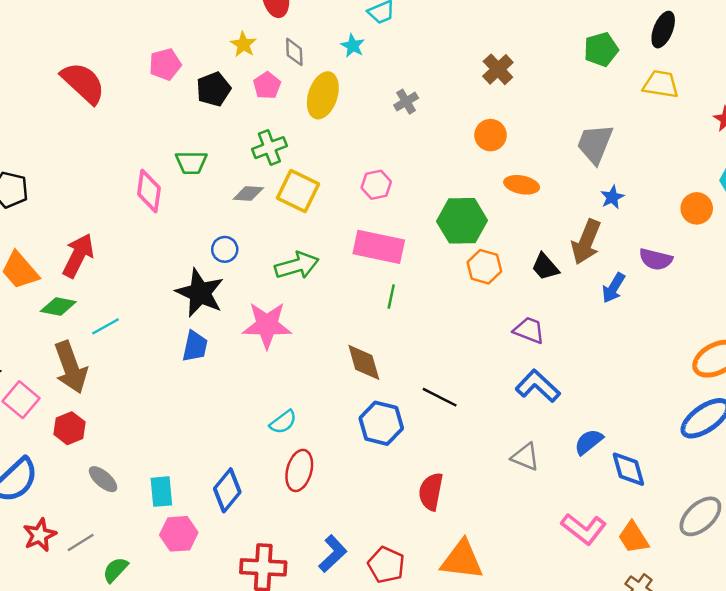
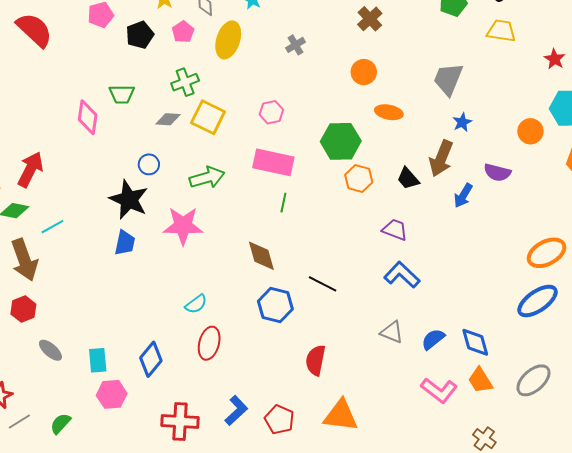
blue semicircle: (589, 442) -> (433, 339), moved
orange trapezoid: (633, 538) -> (480, 380), moved
gray line: (81, 542) -> (19, 422), moved

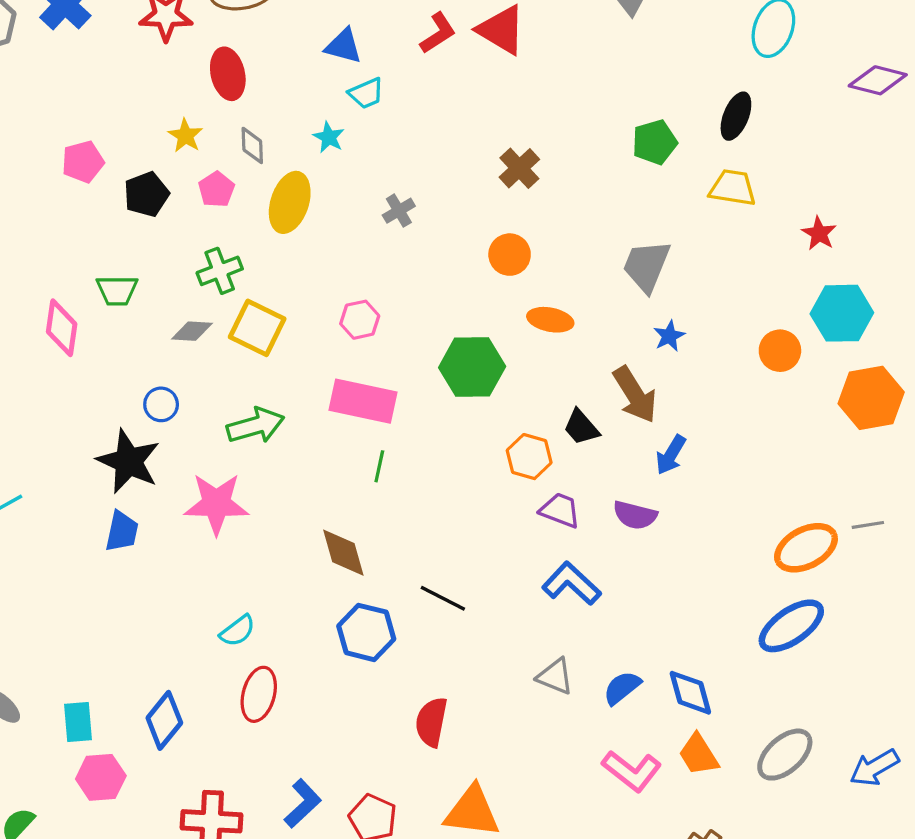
brown arrow: (441, 158) -> (635, 395), turned -54
purple semicircle: (497, 172) -> (635, 515), moved
orange hexagon: (359, 178) -> (529, 457), moved

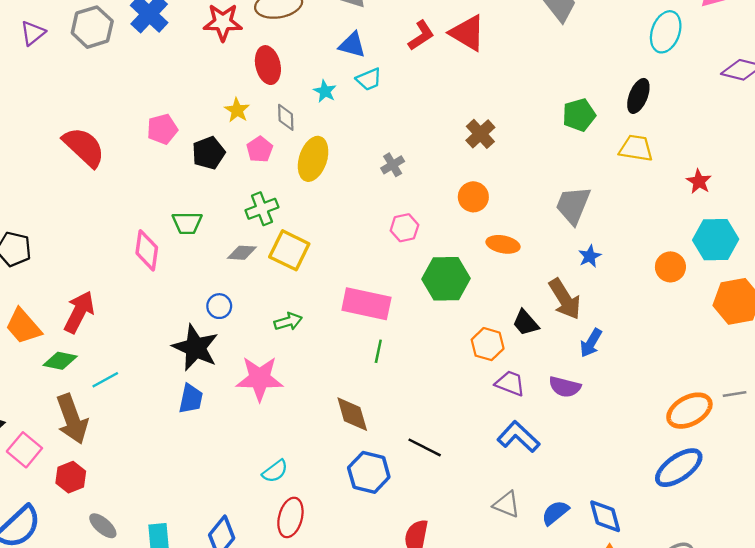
cyan star: (329, 137) -> (325, 91), moved
pink hexagon: (360, 320) -> (404, 228), moved
green arrow: (255, 426) -> (288, 322), size x0.7

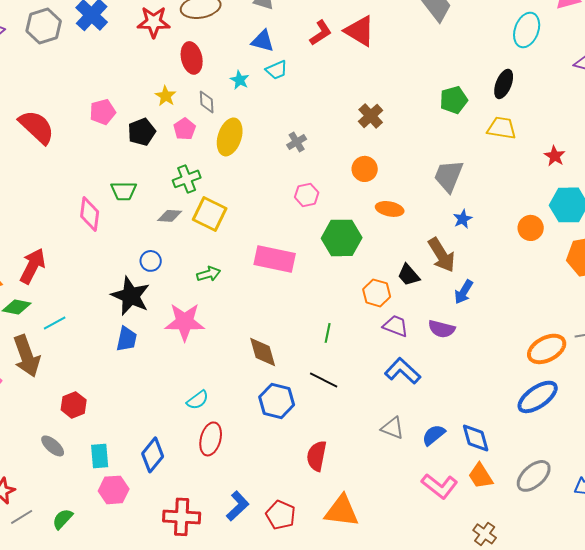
green line: (378, 351) -> (328, 333), moved
red hexagon: (71, 477) -> (74, 405), moved

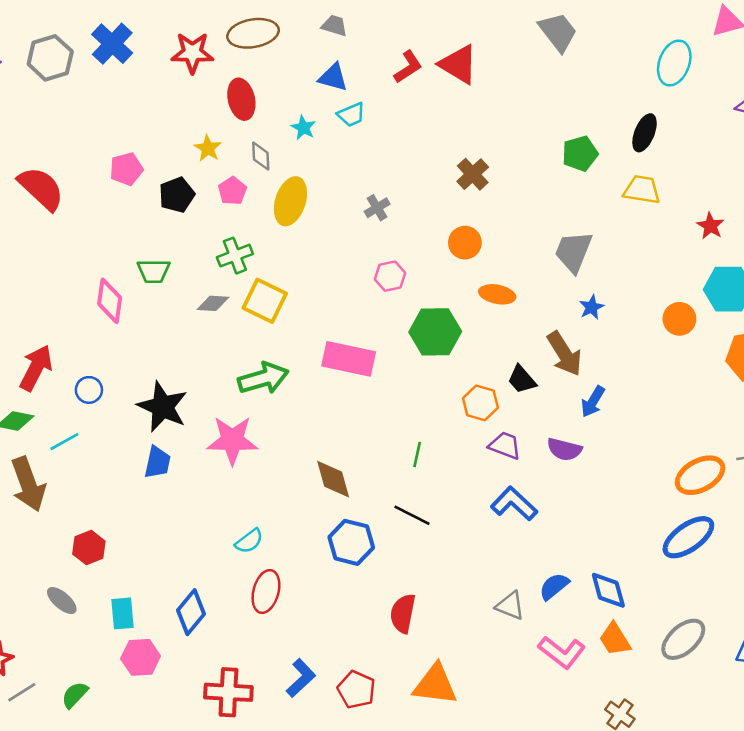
blue circle: (151, 261) -> (89, 390), moved
green arrow: (209, 274) -> (263, 378), size x1.6
gray triangle: (393, 428) -> (510, 606), moved

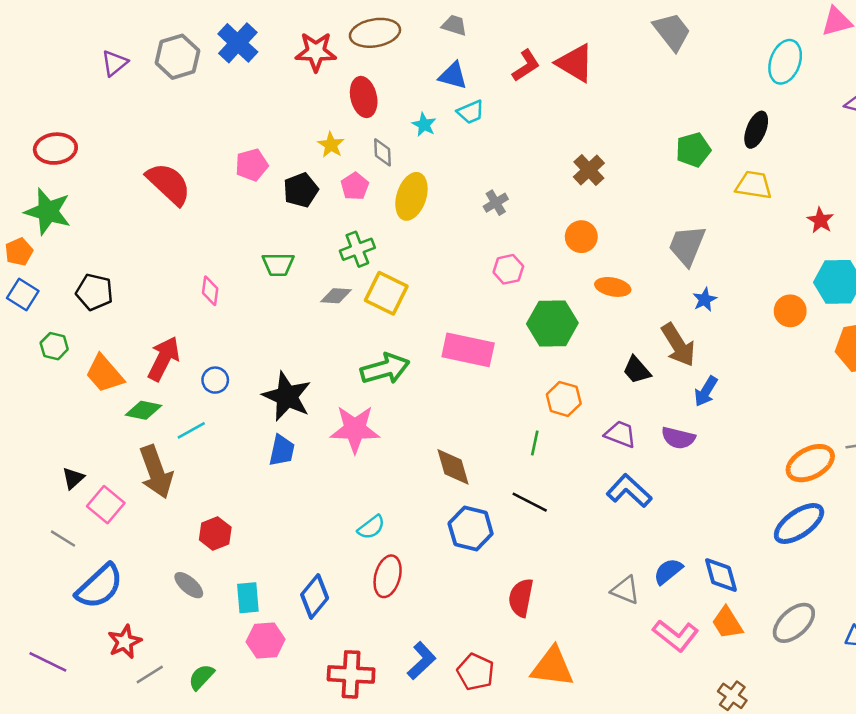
pink diamond: (110, 301) -> (210, 291), moved, size x0.7
orange hexagon: (480, 403) -> (564, 399), moved

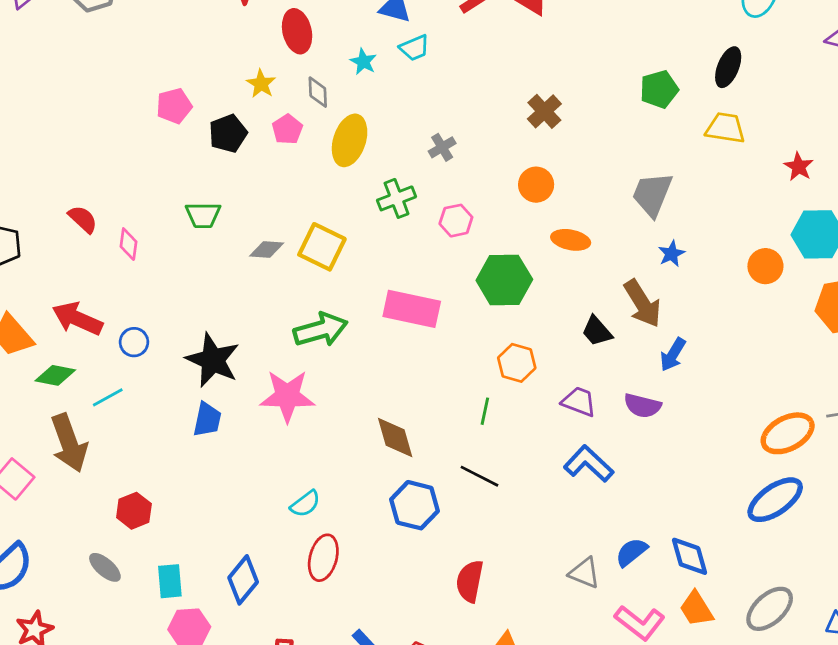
red semicircle: (169, 184) -> (83, 219), moved, size x0.6
green cross: (357, 249) -> (397, 198), moved
red arrow: (164, 359) -> (77, 319), turned -93

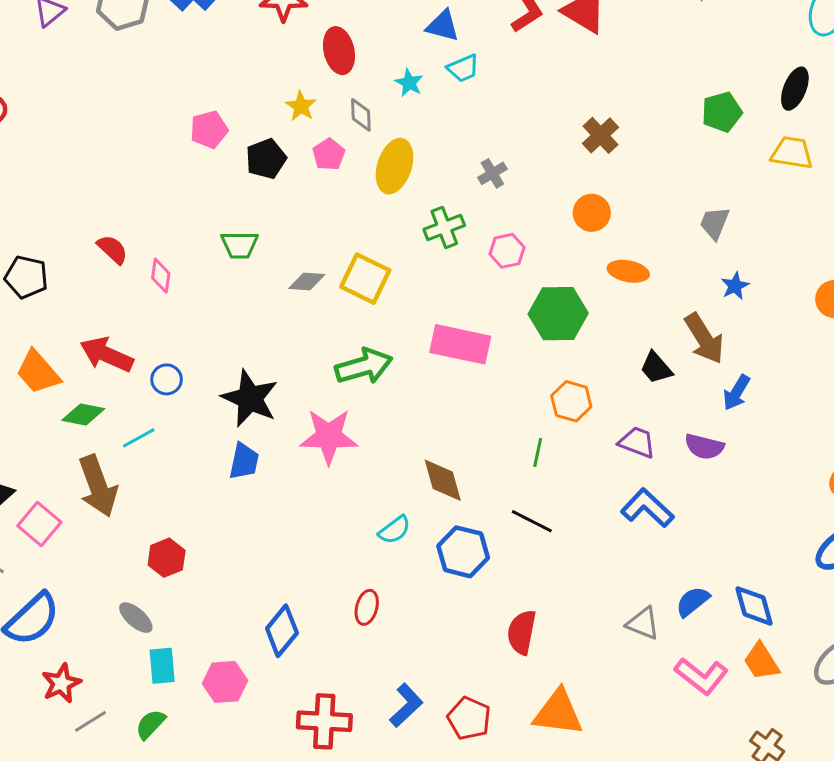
gray trapezoid: (652, 194) -> (715, 223), size x0.7
cyan semicircle: (305, 504) -> (394, 530), moved
red ellipse: (323, 558) -> (367, 607), size x0.7
cyan rectangle: (170, 581) -> (162, 666), moved

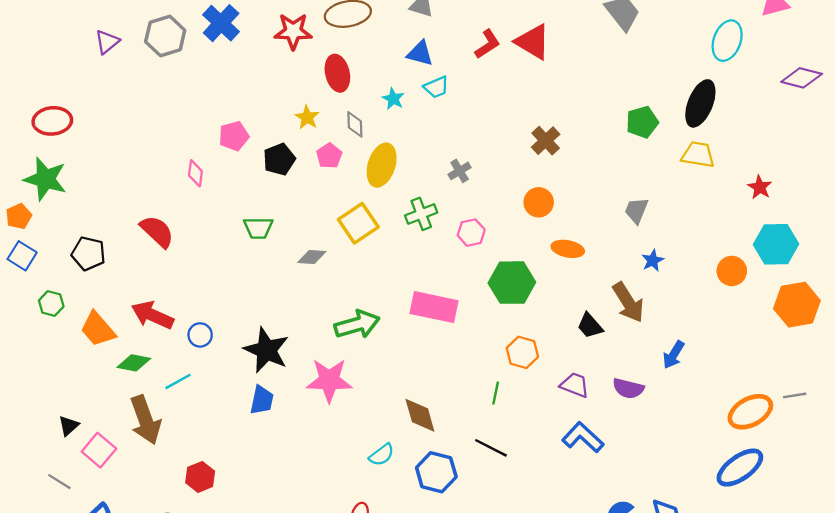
black ellipse: (795, 89) -> (700, 103), size x1.4
red semicircle: (112, 249) -> (157, 231), size x1.4
pink diamond: (161, 276) -> (195, 173), moved
yellow square: (365, 279) -> (358, 223), moved, turned 30
blue arrow: (736, 393) -> (674, 355), moved

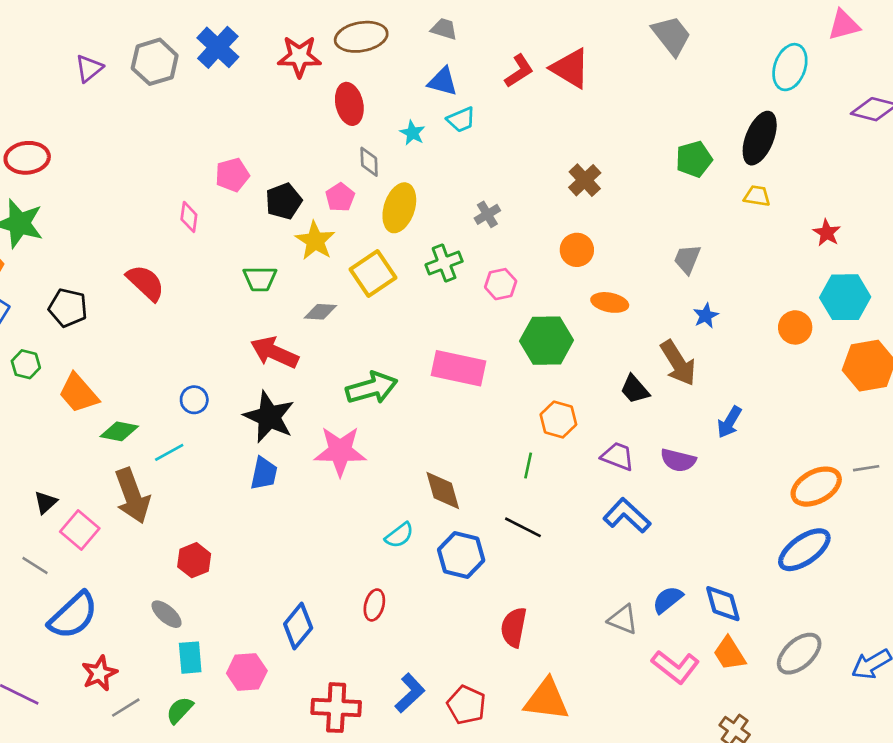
yellow star: (307, 117) -> (315, 241), moved, size x1.4
yellow trapezoid: (698, 155) -> (757, 196), size x0.7
red arrow: (152, 315) -> (274, 352), moved

